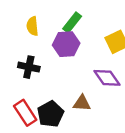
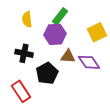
brown triangle: (82, 103) -> (68, 56), moved
black pentagon: (50, 114) -> (47, 73), moved

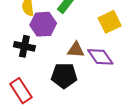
purple hexagon: (55, 34) -> (43, 24), moved
black pentagon: (47, 73) -> (64, 76), moved, turned 30

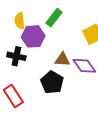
black pentagon: (64, 76) -> (52, 82), turned 30

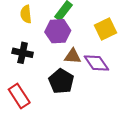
purple hexagon: (33, 36) -> (58, 31), moved

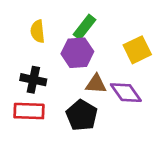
red rectangle: (19, 96) -> (29, 111), moved, turned -55

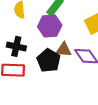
black pentagon: (82, 115) -> (49, 60), moved

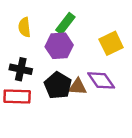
brown triangle: (64, 50) -> (78, 87), moved

